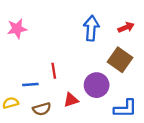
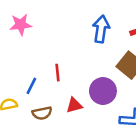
blue line: (30, 84) -> (31, 86), turned -63

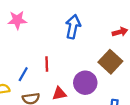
blue arrow: (101, 29) -> (73, 27), moved

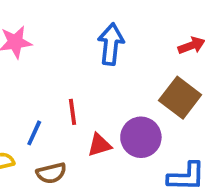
red triangle: (59, 94) -> (99, 145), moved

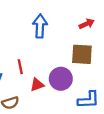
brown square: (180, 98) -> (82, 54), turned -30

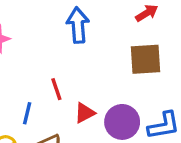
purple circle: (61, 79) -> (122, 122), moved

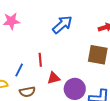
blue arrow: (78, 25) -> (62, 25), turned 40

